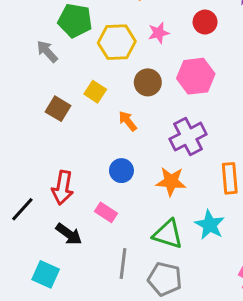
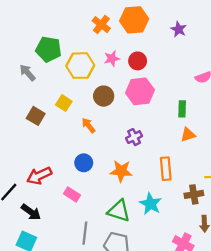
red circle: (205, 22) -> (138, 61), moved
purple cross: (188, 137) -> (134, 137), size x0.6
red arrow: (63, 188) -> (39, 176), turned 55
black arrow: (69, 234) -> (31, 212), moved

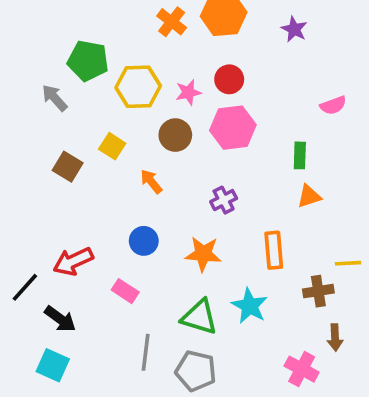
pink star: (112, 59) -> (188, 92), moved

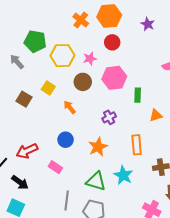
red circle: (229, 79) -> (112, 42), moved
green rectangle: (300, 155) -> (138, 95), moved
orange star: (203, 254) -> (98, 147), turned -30

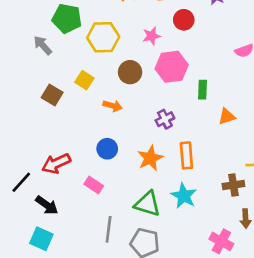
red circle: (112, 42) -> (184, 20), moved
pink star: (90, 59) -> (152, 36), moved
orange arrow: (70, 107) -> (113, 106), turned 144
orange rectangle: (137, 145) -> (186, 155), moved

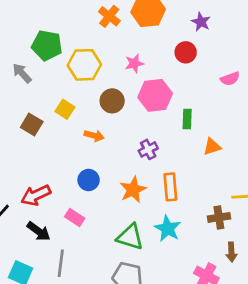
red circle: (184, 20) -> (186, 52), moved
black arrow: (47, 205) -> (39, 231), moved
gray line: (109, 229) -> (61, 263), moved

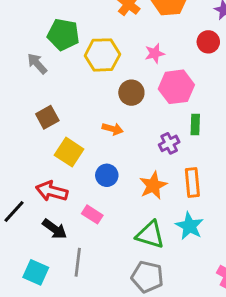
yellow square: (65, 109) -> (69, 152), moved, size x1.4
green rectangle: (187, 119) -> (195, 125), moved
brown square: (32, 124) -> (47, 117), turned 30
red arrow: (36, 195) -> (52, 191), turned 40

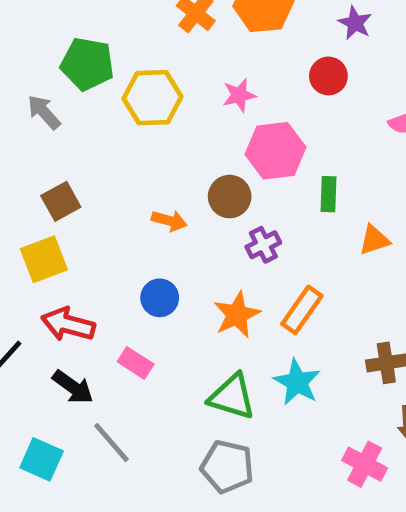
brown circle: (131, 93) -> (230, 197), moved
green rectangle: (195, 125) -> (328, 194), moved
yellow square: (69, 152) -> (44, 259), moved, turned 36
orange rectangle: (192, 183) -> (302, 310), turned 40
gray line: (78, 262) -> (111, 442), turned -48

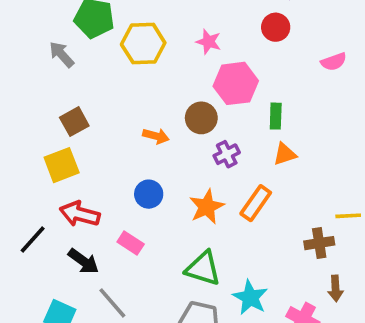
pink star: (239, 95) -> (209, 42), turned 30
orange triangle: (374, 240) -> (285, 154), moved
cyan star: (297, 382) -> (250, 297), moved

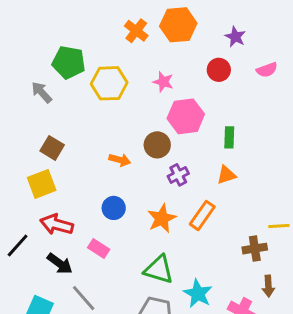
pink semicircle: (334, 62) -> (267, 70), moved
green rectangle: (276, 116) -> (229, 137), moved
brown square: (74, 122) -> (52, 148), turned -30

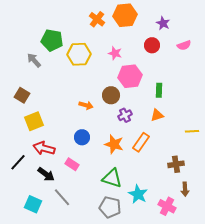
brown square: (52, 148) -> (22, 95), moved
orange star: (162, 218) -> (114, 144), turned -30
yellow line: (279, 226) -> (192, 131), moved

